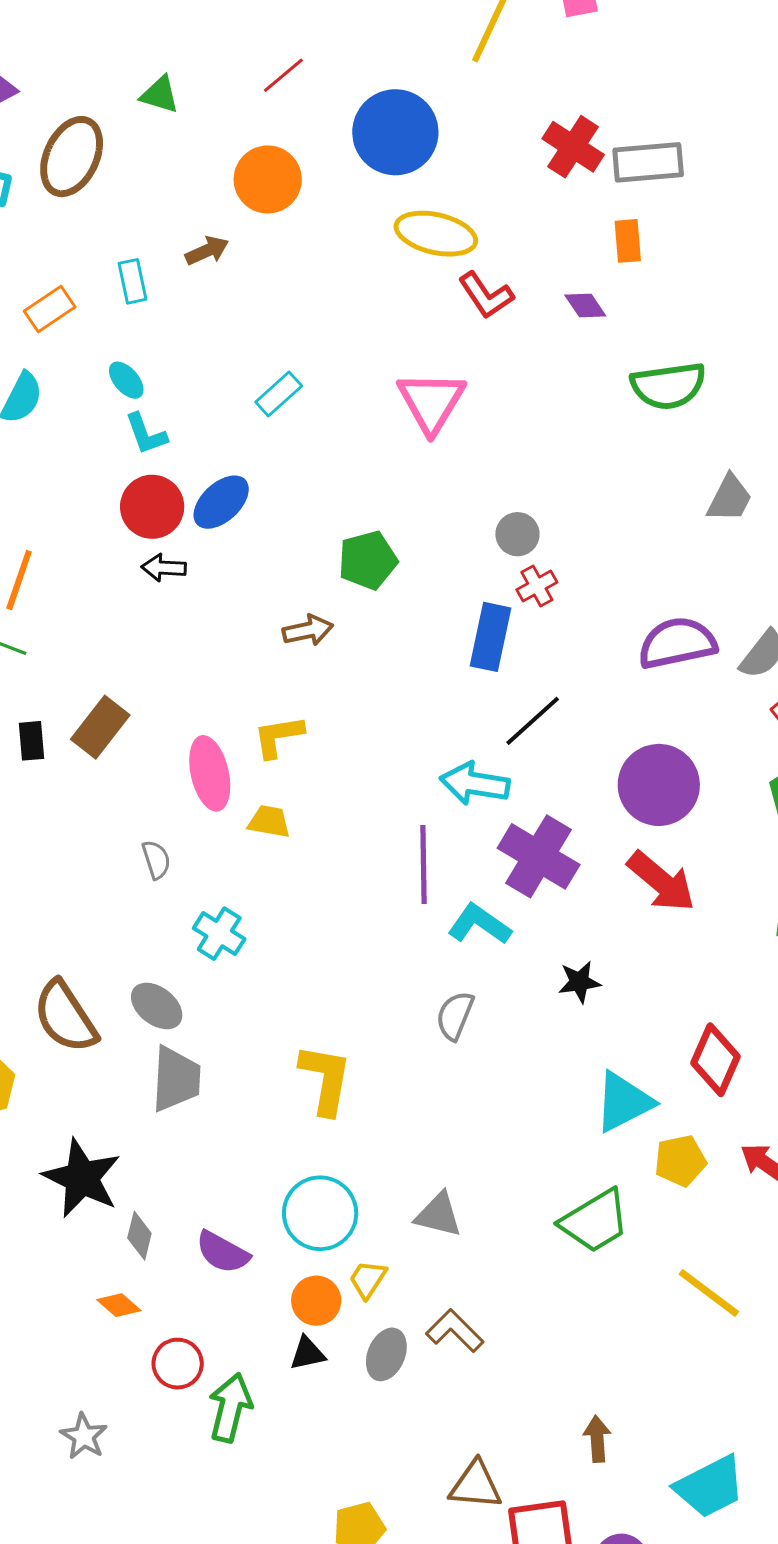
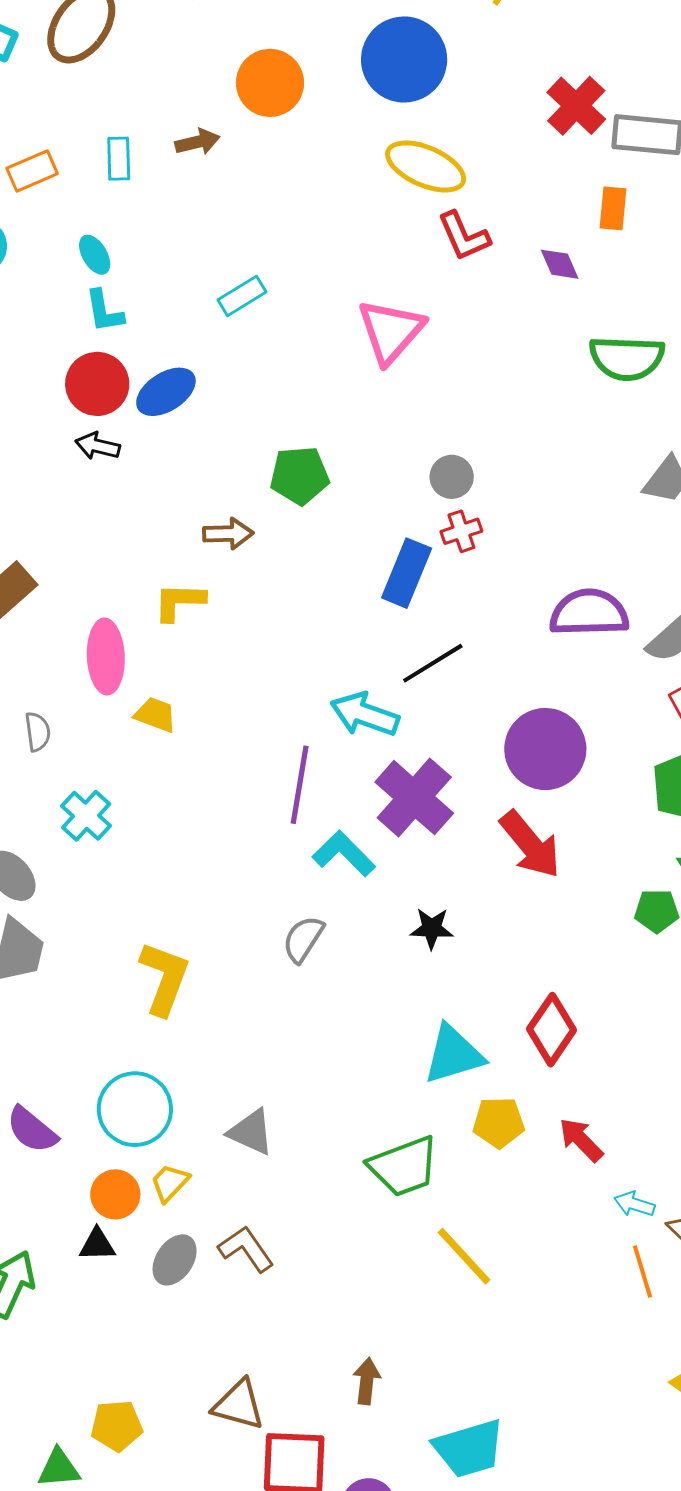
yellow L-shape: (278, 736) -> (179, 602), moved
yellow line: (709, 1293) -> (464, 1256), moved

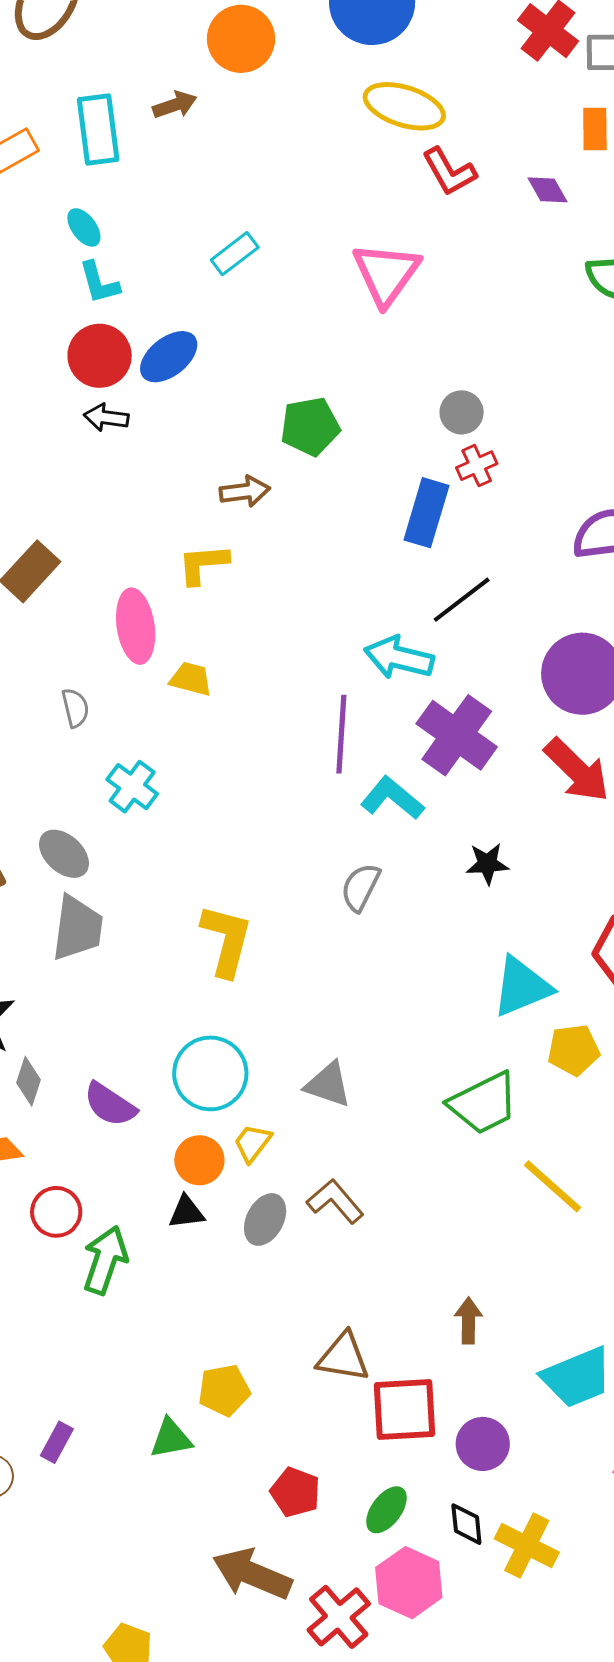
cyan rectangle: (119, 159) -> (98, 129), size x1.6

